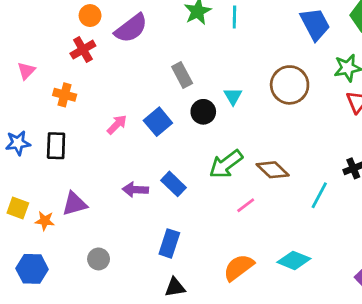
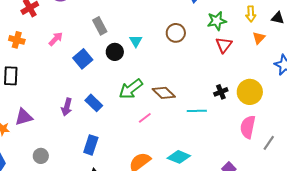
brown circle: (290, 85) -> (176, 33), size x0.7
pink arrow: (117, 125) -> (56, 39), moved
purple arrow: (135, 190) -> (67, 107), turned -78
cyan line: (319, 195) -> (197, 111), turned 60

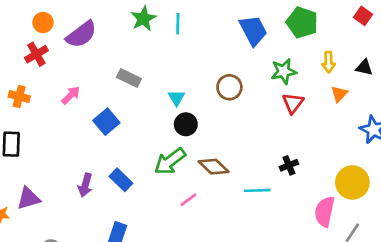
gray rectangle: (100, 26) -> (129, 78), turned -36
black circle: (115, 52) -> (186, 124), moved
yellow circle: (250, 92) -> (352, 182), moved

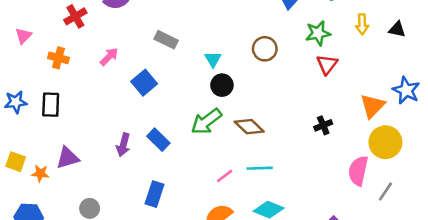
orange triangle: (339, 94) -> (372, 106), moved, size x1.5
cyan line: (257, 190) -> (260, 168), moved
pink line: (188, 200) -> (225, 176), moved

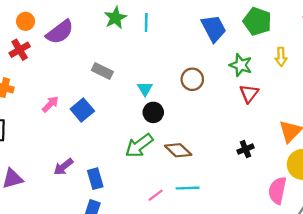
green star: (318, 33) -> (241, 65), turned 30
pink arrow: (109, 57) -> (50, 104), moved
blue rectangle: (158, 140) -> (95, 179), moved, turned 30
purple arrow: (123, 145) -> (63, 167), turned 36

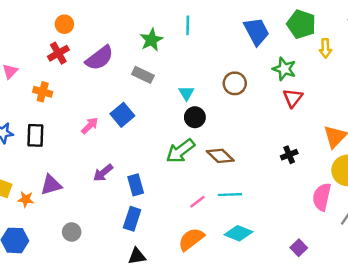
green star: (115, 18) -> (151, 40), moved
purple semicircle: (60, 32) -> (99, 58), moved
yellow arrow: (281, 57) -> (325, 48), moved
pink arrow: (50, 104) -> (90, 126), moved

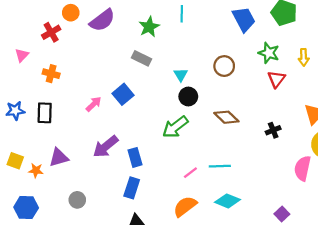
yellow arrow: (325, 48) -> (304, 57), moved
red cross: (58, 53) -> (51, 32), moved
purple semicircle: (99, 58) -> (102, 20), moved
brown diamond: (220, 156) -> (226, 117), moved
purple arrow: (103, 173) -> (106, 147), size x1.4

